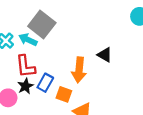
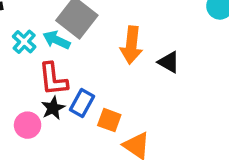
orange arrow: (79, 70) -> (131, 45), moved

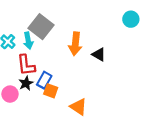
cyan arrow: (56, 40) -> (28, 41), turned -126
orange square: (109, 120) -> (51, 91), moved

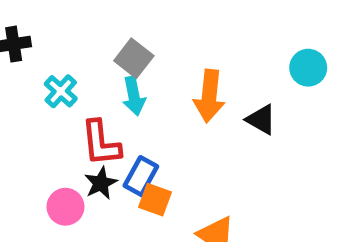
cyan circle: (131, 19) -> (308, 68), moved
gray square: (41, 27) -> (134, 58), size x0.7
cyan arrow: (28, 41) -> (134, 96), moved

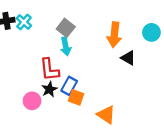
cyan cross: (61, 91) -> (24, 22), moved
orange arrow: (209, 96) -> (114, 35), moved

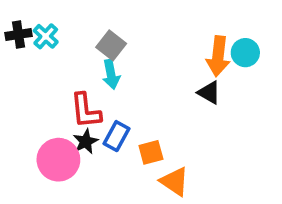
orange arrow: (114, 35) -> (218, 56), moved
orange square: (76, 97) -> (151, 152), moved, turned -35
pink circle: (32, 101) -> (58, 160), size x1.5

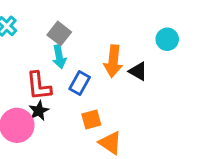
orange arrow: (218, 56) -> (113, 61), moved
blue rectangle: (116, 136) -> (80, 83), moved

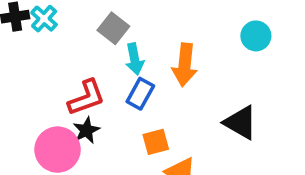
cyan arrow: (59, 57) -> (135, 59), moved
black triangle: (138, 71) -> (240, 123), moved, size x1.4
red L-shape: (39, 86) -> (86, 98), turned -104

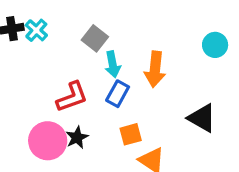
black star: (86, 130) -> (77, 138), moved

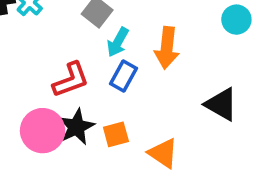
cyan arrow: (113, 64) -> (118, 42), turned 40
orange square: (131, 134) -> (116, 134), moved
black star: (77, 138) -> (76, 127), size x1.4

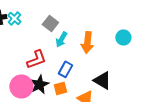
cyan circle: (236, 20) -> (123, 37), moved
blue rectangle: (123, 76) -> (65, 69), moved
black triangle: (221, 104) -> (102, 80), moved

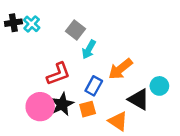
cyan circle: (123, 37) -> (159, 86), moved
orange arrow: (87, 42) -> (120, 69), moved, turned 45

